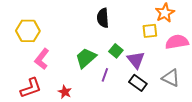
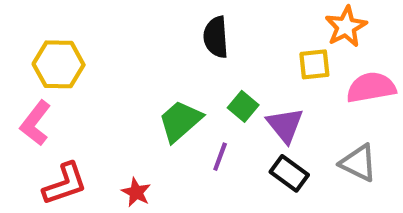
pink L-shape: (42, 59) -> (35, 123), moved

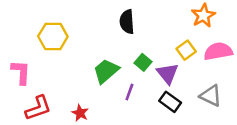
yellow hexagon: (59, 64) -> (53, 36), moved
yellow square: (314, 64) -> (186, 50), moved, turned -30
pink L-shape: (35, 123) -> (21, 72), turned 145

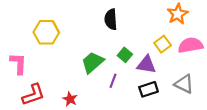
purple triangle: (168, 73) -> (146, 65), turned -42
black rectangle: (170, 102) -> (149, 89), turned -54

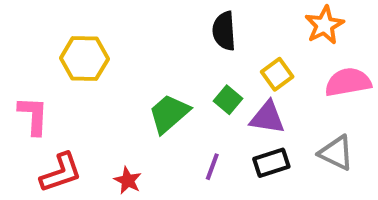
black semicircle: (111, 19) -> (224, 31), moved
yellow square: (163, 44) -> (277, 74), moved
purple line: (113, 81) -> (212, 167), moved

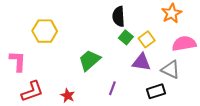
green square: (228, 100) -> (126, 37), moved
gray triangle: (336, 153) -> (171, 70), moved
black rectangle: (271, 163) -> (156, 91), moved

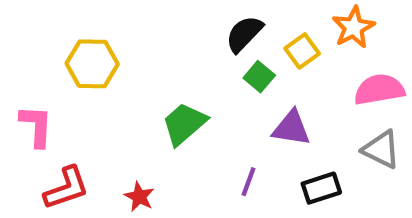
black semicircle: (119, 16) -> (244, 34), turned 48
yellow square: (147, 39) -> (302, 51), moved
gray triangle: (171, 70) -> (381, 149), moved
purple line: (112, 88) -> (249, 182), moved

